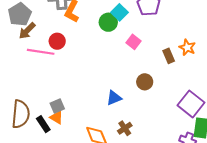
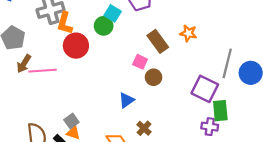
brown arrow: (27, 31) -> (24, 64), moved
red circle: (57, 41) -> (76, 46), moved, size x1.5
pink square: (133, 42) -> (140, 62), moved
brown rectangle: (169, 56) -> (158, 41), moved, size x1.5

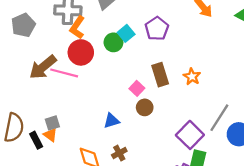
brown arrow: (24, 64) -> (43, 67), moved, size x1.5
pink line: (43, 71) -> (64, 73), moved

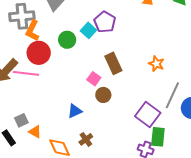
cyan square: (126, 33) -> (88, 30), moved
orange star: (192, 77) -> (156, 64), moved
orange triangle: (50, 135) -> (35, 132), moved

